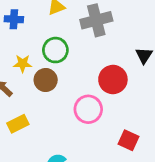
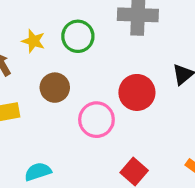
brown circle: (46, 80) -> (55, 88), moved

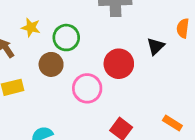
green circle: (78, 36) -> (66, 38), moved

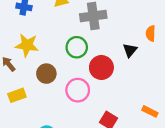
yellow star: (31, 27) -> (27, 45), size x1.5
green circle: (66, 38) -> (77, 47), moved

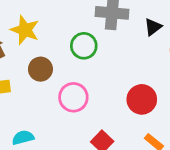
black triangle: (130, 50) -> (153, 27), moved
red circle: (101, 68) -> (142, 99), moved

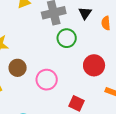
green circle: (84, 46) -> (67, 38), moved

